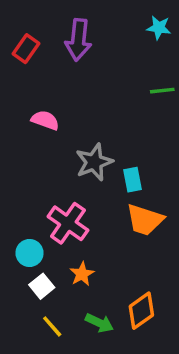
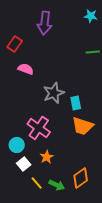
red rectangle: (26, 49) -> (15, 44), moved
yellow line: (52, 326) -> (37, 183), moved

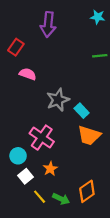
cyan rectangle: (76, 103) -> (82, 111), turned -32

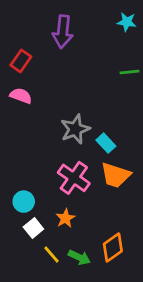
pink semicircle: (28, 74) -> (21, 96), moved
pink cross: (42, 138) -> (74, 178), moved

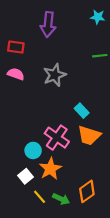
red rectangle: (21, 61) -> (16, 47), turned 63
gray star: (75, 129) -> (55, 75), moved
cyan circle: (24, 202) -> (33, 150), moved
orange star: (65, 218) -> (50, 169), size x1.5

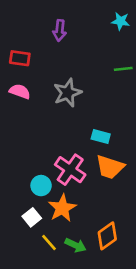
purple arrow: (48, 24) -> (60, 30), size x0.7
cyan rectangle: (82, 111) -> (101, 136), turned -32

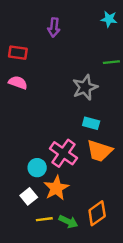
gray star: (68, 93) -> (85, 87), moved
yellow line: (49, 243) -> (44, 219), turned -56

